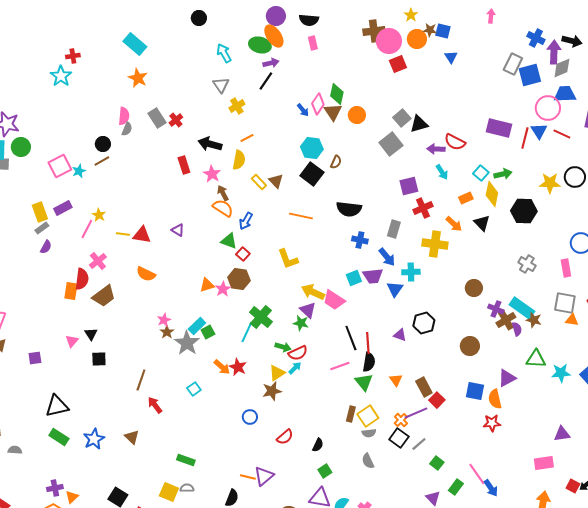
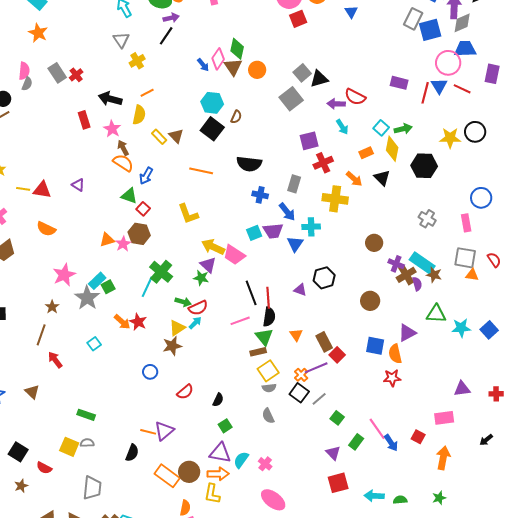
purple rectangle: (499, 128) -> (399, 83), size x0.7
pink star: (164, 320) -> (64, 275), size x1.6
brown star: (167, 332) -> (52, 307), moved
brown rectangle: (351, 414) -> (258, 352), moved, turned 63
red square: (573, 486) -> (418, 437), moved

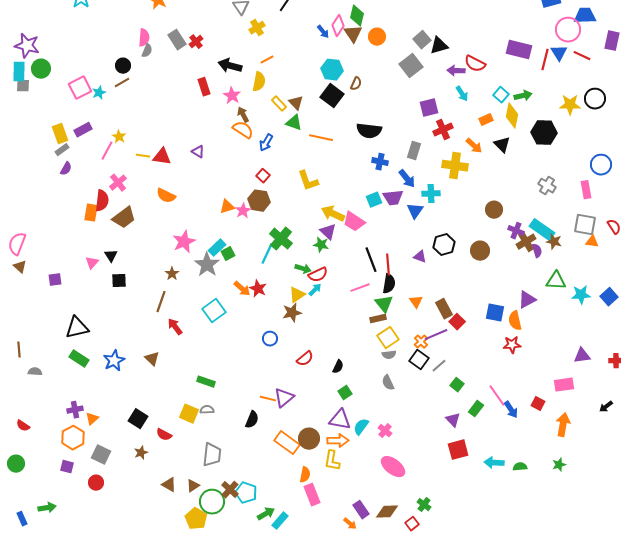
purple rectangle: (399, 83) -> (519, 50), size x1.4
green triangle: (129, 196) -> (294, 123), moved
brown circle: (370, 301) -> (480, 251), moved
cyan square: (94, 344) -> (214, 311), size x1.6

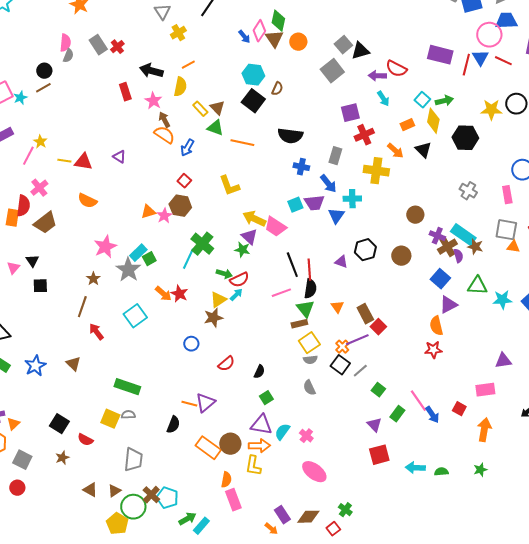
blue square: (495, 313) -> (440, 279), moved, turned 30
green rectangle: (206, 382) -> (127, 387), size x1.4

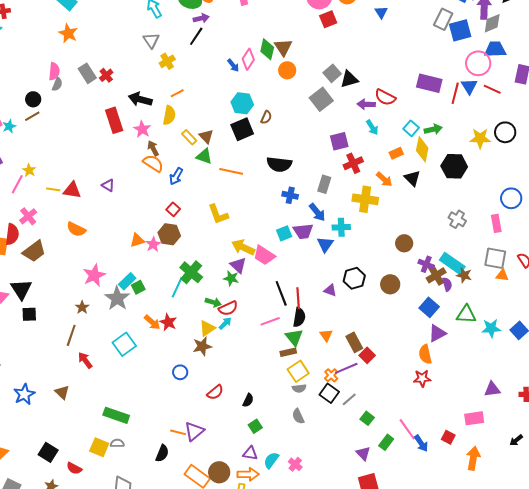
brown triangle: (274, 39) -> (283, 47), moved
red rectangle: (125, 92) -> (114, 120), size x1.4
black square: (253, 101) -> (242, 129), turned 30
black triangle: (32, 261) -> (21, 289), size x1.6
purple triangle: (261, 425) -> (250, 453), size x0.7

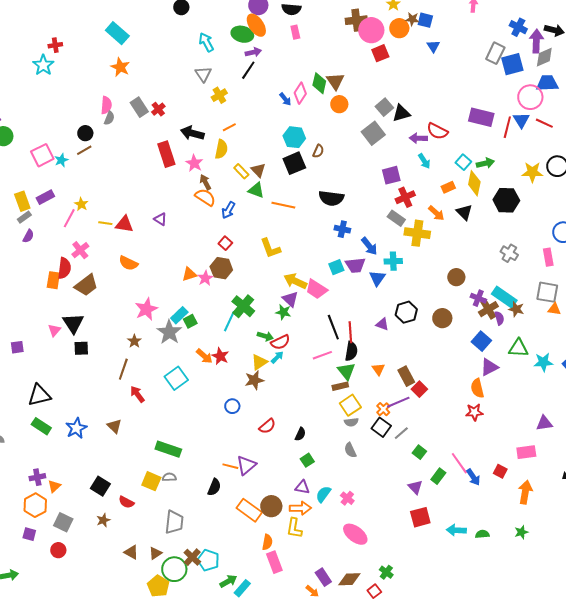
gray rectangle: (324, 184) -> (396, 218), moved, turned -72

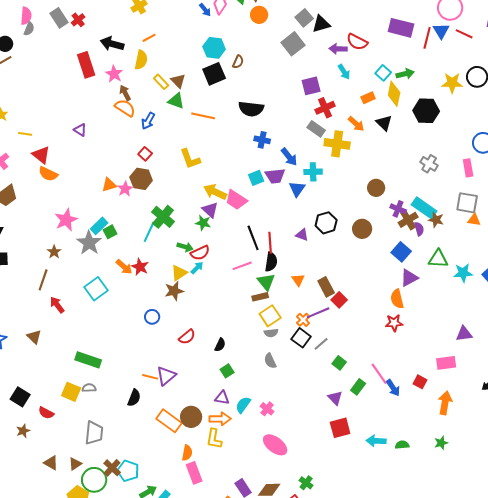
red triangle: (124, 224) -> (41, 155), moved, turned 30

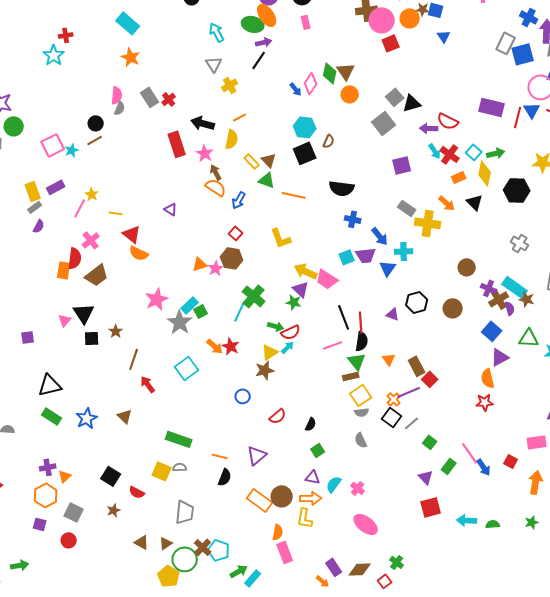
red cross: (325, 108) -> (450, 154), moved, turned -30
brown star: (54, 252) -> (116, 331), moved
orange line: (150, 377) -> (220, 456), moved

